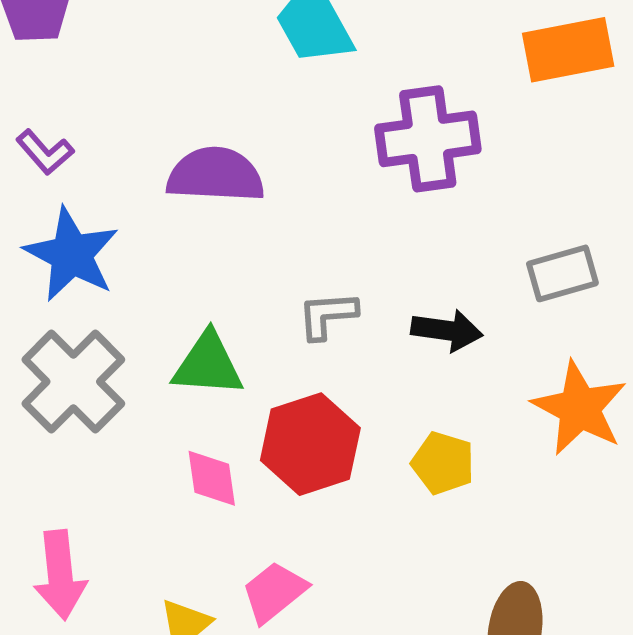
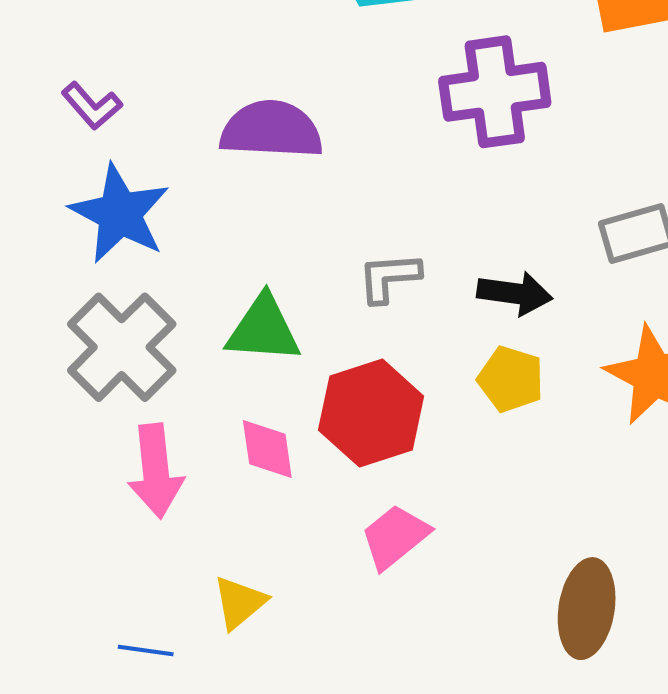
yellow pentagon: (443, 463) -> (511, 379), moved
pink arrow: (60, 575) -> (156, 471), moved
pink trapezoid: (274, 592) -> (395, 537), moved

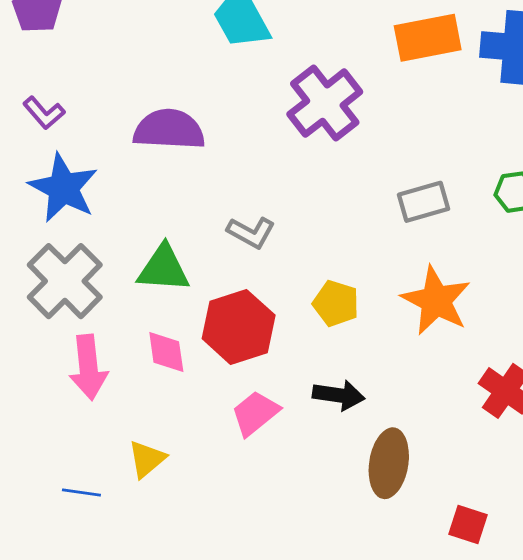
purple cross: (495, 92) -> (325, 103), turned -30
gray L-shape: (389, 277) -> (251, 232), turned -147
black arrow: (515, 293) -> (339, 395), moved

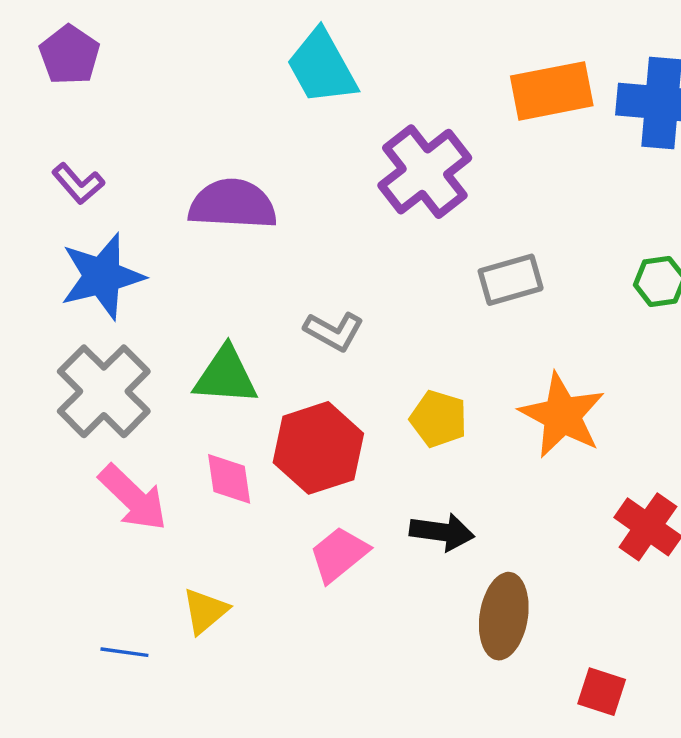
blue star: (63, 188) -> (102, 276), turned 30
gray rectangle: (424, 202) -> (511, 280), moved
pink arrow: (88, 367) -> (133, 498), turned -40

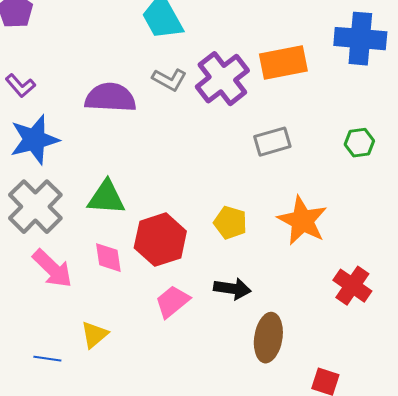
orange rectangle: (552, 91) -> (283, 63), moved
gray L-shape: (334, 331) -> (169, 80), moved

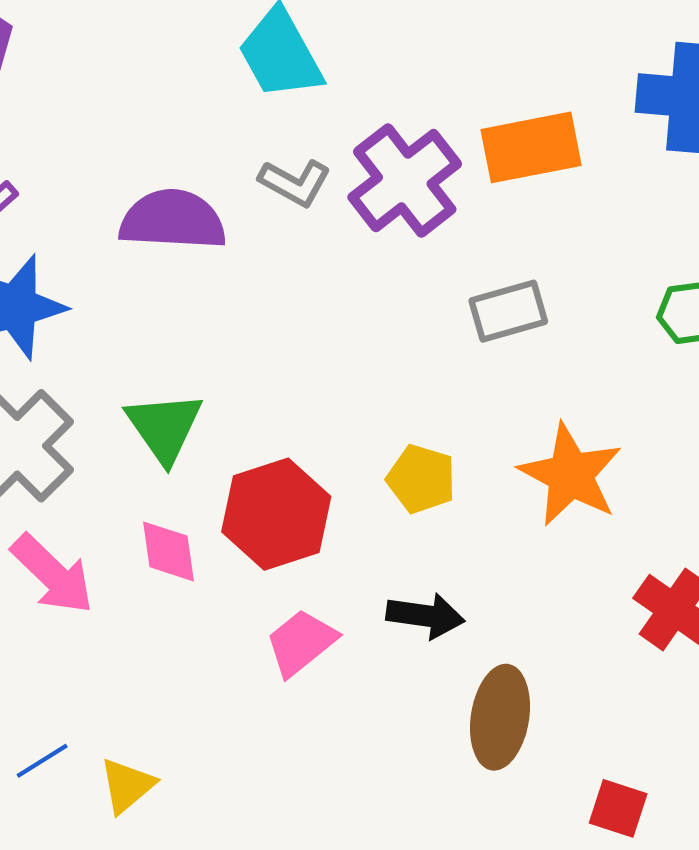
green triangle: (106, 198) -> (164, 427), turned 51
yellow triangle: (94, 335) -> (127, 786), moved
blue line: (47, 359) -> (42, 761), turned -40

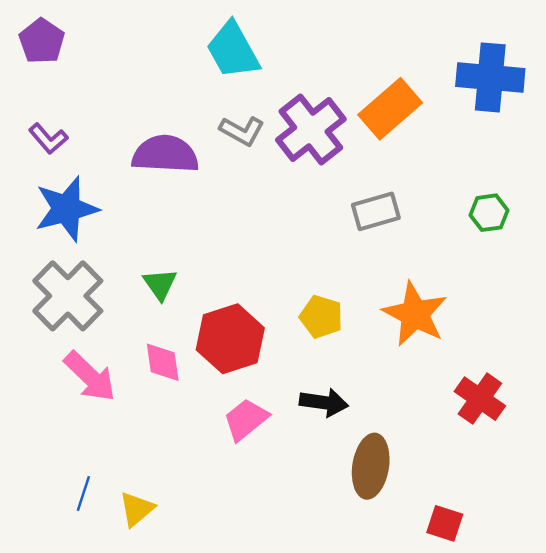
orange rectangle: (531, 147) -> (390, 109), turned -30
green triangle: (164, 427) -> (160, 284), size x0.7
blue line: (42, 761) -> (83, 493), turned -40

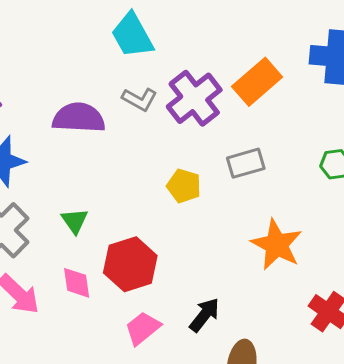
yellow pentagon: (321, 317) -> (184, 186), moved
black arrow: (324, 402) -> (205, 315), turned -60

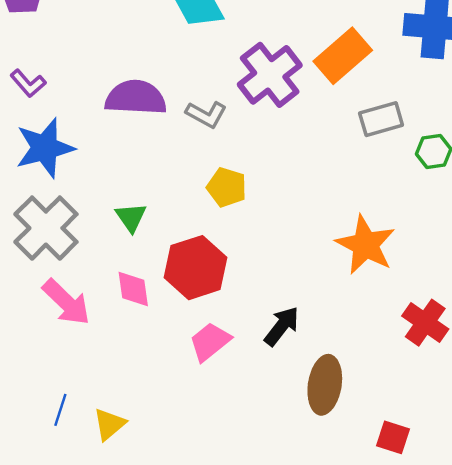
gray L-shape: (140, 99) -> (206, 114), moved
gray rectangle: (246, 163) -> (381, 119), moved
yellow pentagon: (184, 186) -> (227, 187), moved

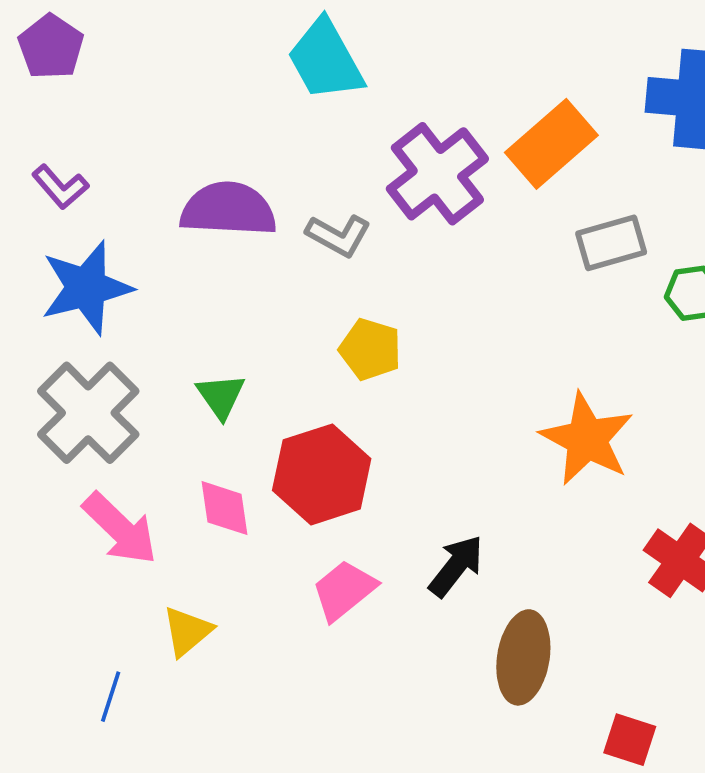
yellow triangle: (109, 424) -> (187, 631), moved

